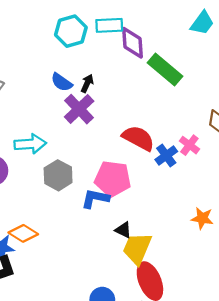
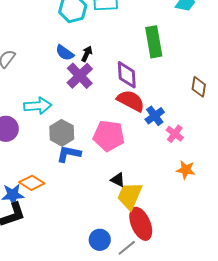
purple diamond: (132, 43) -> (127, 75), moved
green rectangle: (165, 70) -> (154, 42), turned 40
pink cross: (189, 145) -> (175, 134), moved
blue L-shape: (95, 199) -> (69, 154), moved

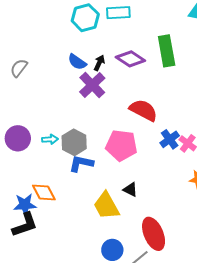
purple diamond: (127, 75) -> (130, 59), moved, turned -52
cyan arrow: (38, 106) -> (50, 139), moved, size x0.6
blue cross: (155, 116) -> (170, 139), moved
orange diamond: (32, 183) -> (44, 193), turned 30
yellow trapezoid: (130, 196) -> (106, 206), moved, turned -52

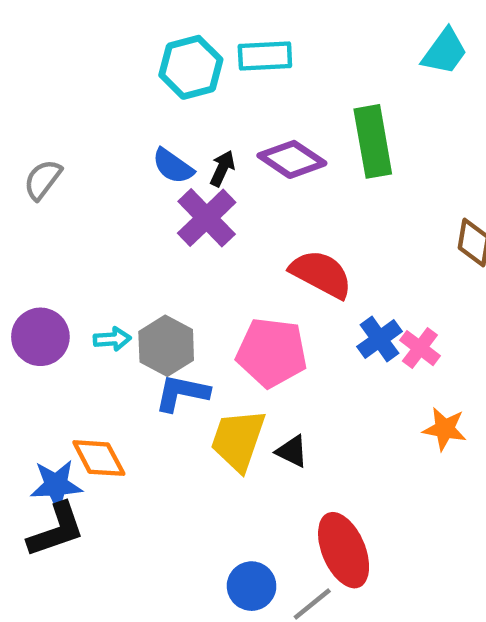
yellow trapezoid: (106, 206) -> (238, 440), moved, turned 48

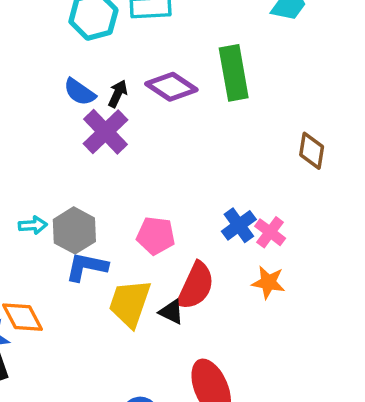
red semicircle: (321, 274) -> (196, 286), moved, turned 87
pink pentagon: (272, 353) -> (156, 236), size x0.7
orange star: (445, 429) -> (268, 282), moved

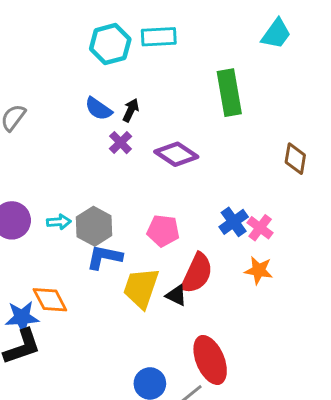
purple diamond: (171, 87) -> (176, 154), moved
purple cross: (106, 132) -> (120, 143), size x0.6

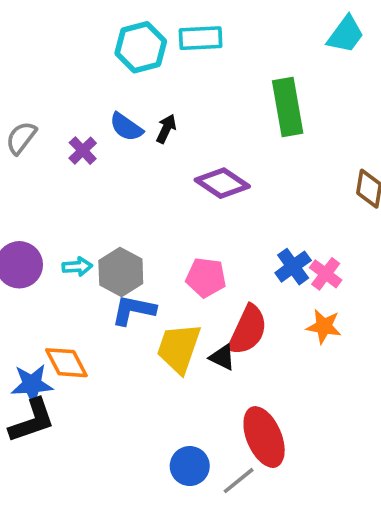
purple cross: (120, 143) -> (83, 151), moved

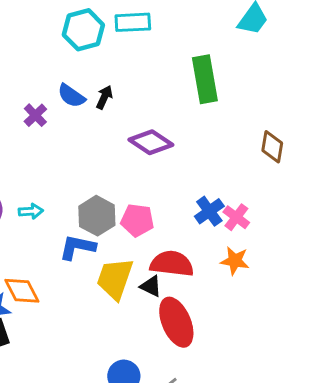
gray hexagon: (121, 272) -> (97, 216), moved
red semicircle: (248, 330) -> (172, 264), turned -108
red ellipse: (264, 437) -> (176, 322), moved

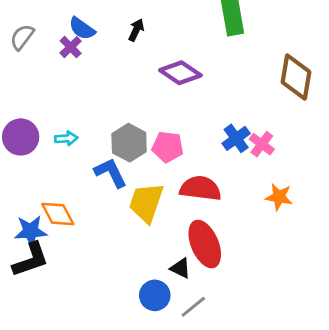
blue semicircle: (71, 96) -> (82, 29), moved
brown diamond: (272, 147) -> (296, 77), size x1.5
blue L-shape: (77, 247) -> (111, 173), turned 52
orange star: (235, 261) -> (279, 197), moved
black triangle: (151, 286) -> (180, 268), moved

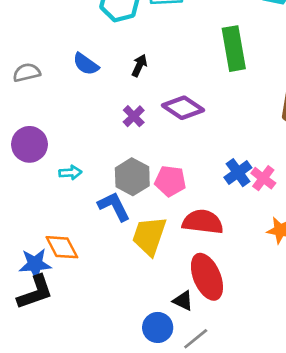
gray semicircle: (22, 37) -> (27, 73), turned 40
purple cross: (71, 47) -> (134, 116), moved
purple circle: (21, 137) -> (29, 144), moved

